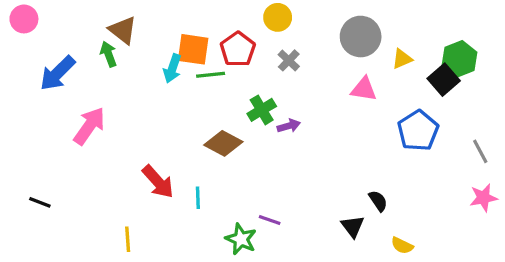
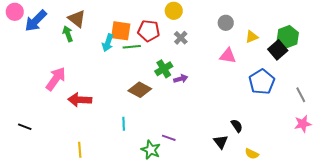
gray circle: (361, 37) -> (226, 23), size x0.6
red pentagon: (238, 49) -> (149, 31), turned -30
blue arrow: (57, 73) -> (36, 21), moved
red arrow: (158, 182) -> (80, 100), moved, turned 135

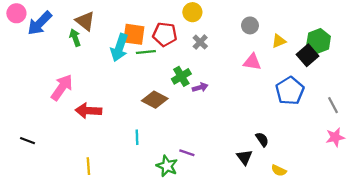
cyan arrow: (108, 43) -> (119, 48), size x1.4

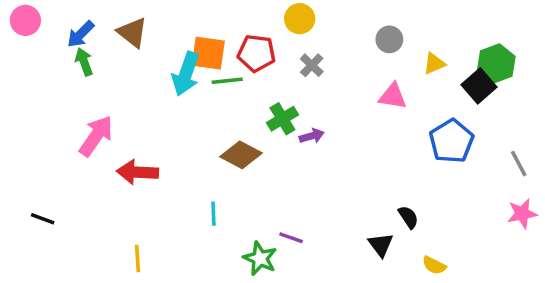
blue arrow: (40, 23) -> (81, 34), moved, size x0.7
green arrow: (75, 38) -> (84, 62), moved

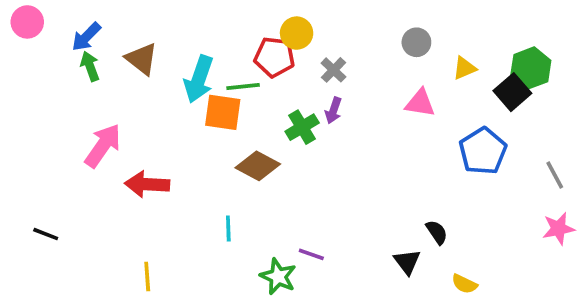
yellow circle: (300, 19) -> (297, 33), moved
brown triangle: (132, 32) -> (142, 59), moved
orange square: (208, 53) -> (223, 112), moved
purple arrow: (312, 136) -> (333, 111), moved, turned 125

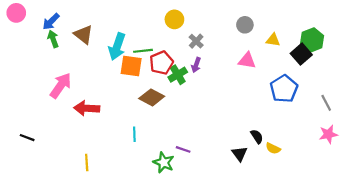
red pentagon: (274, 57) -> (161, 63), moved, turned -30
yellow triangle: (464, 68) -> (273, 40), turned 32
yellow semicircle: (464, 284) -> (273, 148), moved

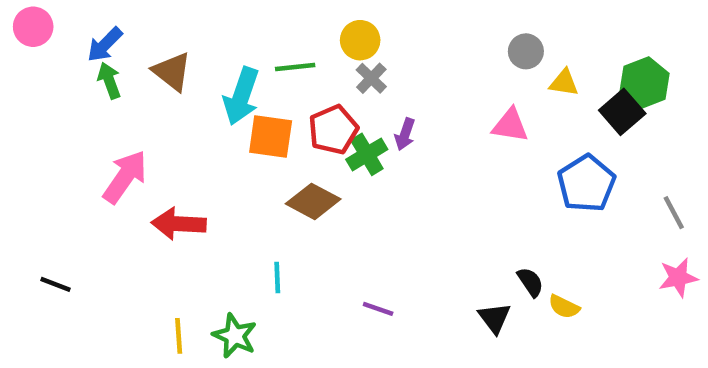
gray circle: (245, 25) -> (526, 51), moved
gray cross: (196, 41) -> (371, 78), moved
green line: (143, 51) -> (295, 67), moved
green star: (164, 162) -> (235, 336), moved

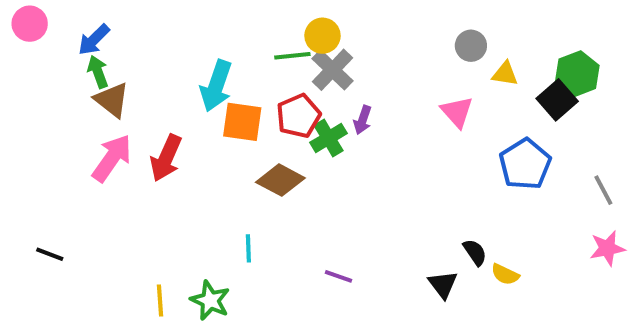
green line: (295, 67) -> (292, 56), moved
brown triangle: (172, 72) -> (112, 100), moved
gray cross: (371, 78) -> (333, 70), size x1.5
pink triangle: (510, 125) -> (457, 112), turned 39
red arrow: (179, 224) -> (166, 158), moved, turned -69

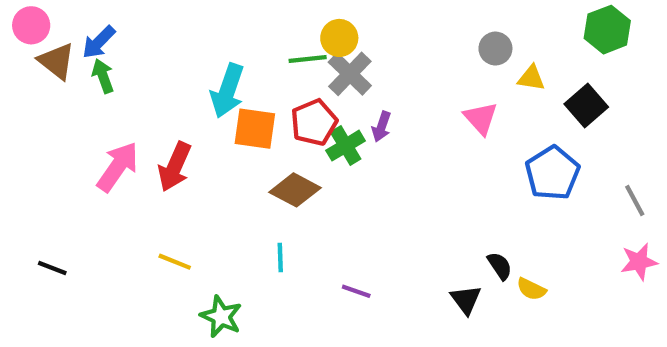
green hexagon: (577, 74) -> (607, 30), moved
brown triangle: (112, 100) -> (56, 61), moved
cyan line: (248, 248) -> (280, 257), moved
yellow line: (160, 300) -> (175, 262), moved, turned -64

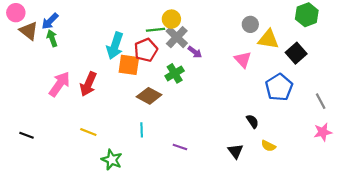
yellow triangle: (531, 78) -> (268, 39), size x1.5
red pentagon: (314, 122) -> (146, 50), moved
purple arrow: (381, 127) -> (195, 52), moved, turned -72
black semicircle: (500, 266) -> (252, 121), moved

